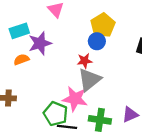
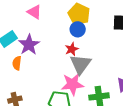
orange semicircle: (21, 59) -> (17, 63), turned -48

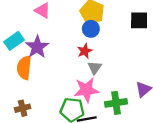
orange semicircle: (17, 63) -> (24, 68), size x1.5
gray triangle: (80, 64) -> (95, 68), size x0.6

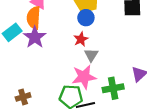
orange semicircle: (24, 68) -> (34, 18), moved

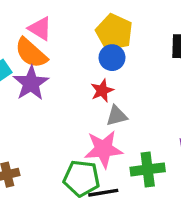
orange semicircle: (34, 18) -> (31, 53), turned -55
gray triangle: (91, 55) -> (117, 116), turned 40

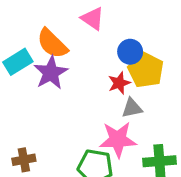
pink triangle: (40, 29) -> (93, 19), moved
yellow pentagon: (114, 32) -> (146, 70), moved

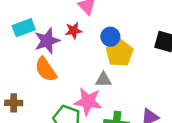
orange semicircle: (52, 44) -> (46, 69), moved
red star: (119, 83) -> (74, 31), moved

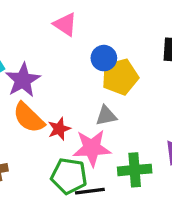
red star: (74, 31) -> (59, 129), moved
yellow pentagon: (120, 53) -> (120, 77), turned 30

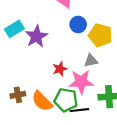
blue circle: (104, 58) -> (78, 24), moved
yellow pentagon: (120, 77) -> (100, 35), turned 30
orange semicircle: (29, 118) -> (42, 101), moved

